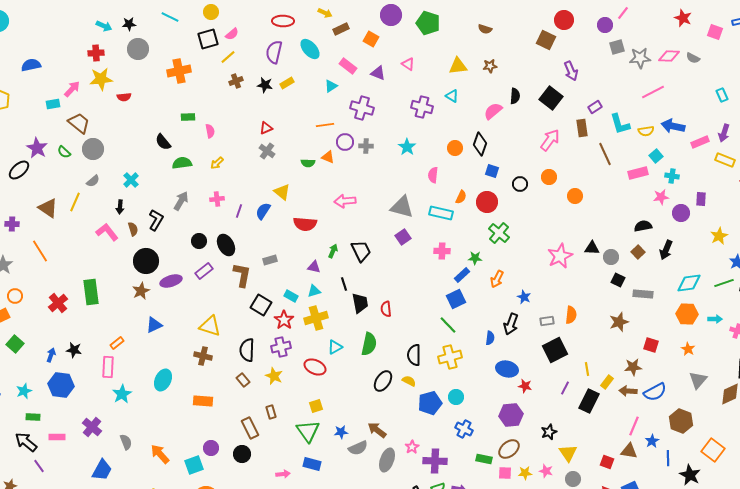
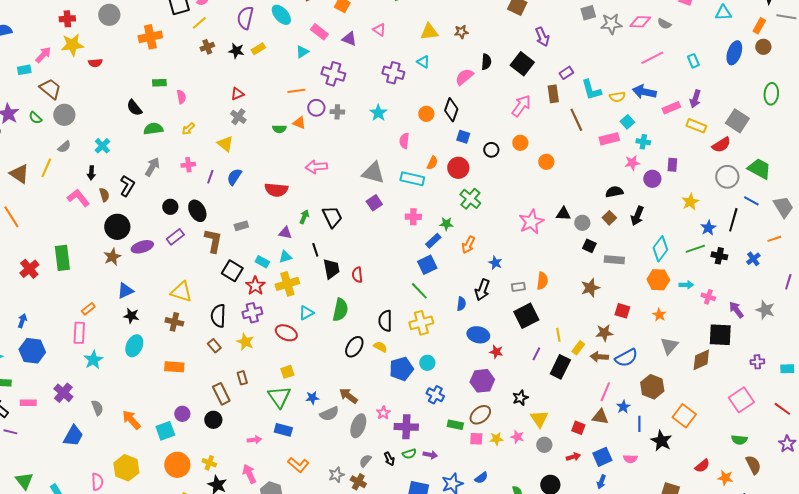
pink line: (653, 92) -> (652, 58), moved
yellow triangle: (282, 192) -> (225, 144), moved
cyan diamond: (689, 283) -> (660, 249), turned -45
black star: (74, 350) -> (131, 316), moved
purple line: (39, 466) -> (10, 432), turned -40

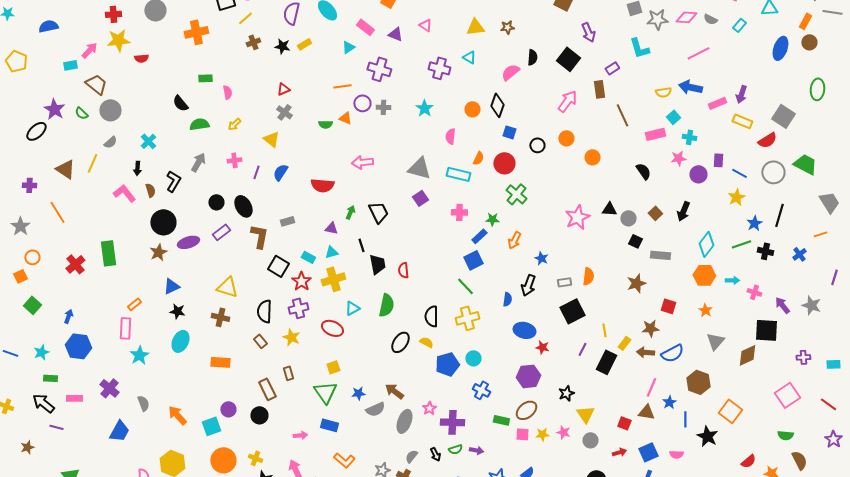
cyan rectangle: (693, 61) -> (739, 25), moved, turned 64
cyan L-shape: (591, 90) -> (639, 48), moved
black semicircle: (614, 192) -> (643, 171), moved, turned 66
blue line: (751, 201) -> (739, 173), moved

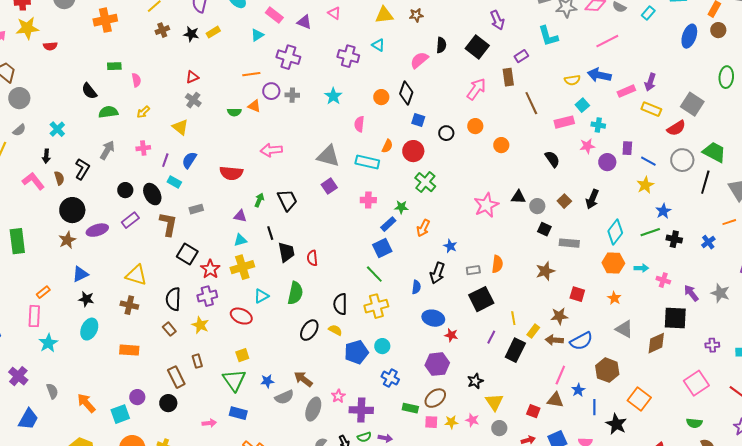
black line: (779, 215) -> (705, 182), moved
cyan rectangle: (308, 257) -> (174, 182), moved
gray triangle: (715, 341) -> (624, 329), turned -42

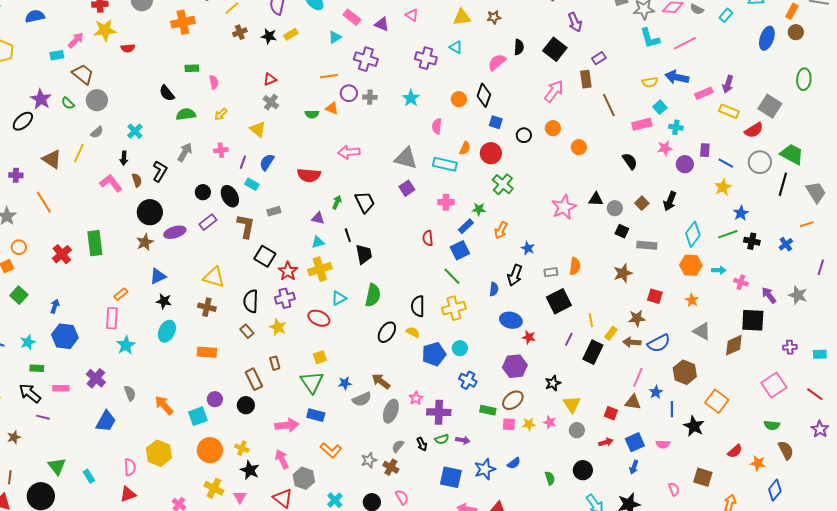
cyan L-shape: (548, 36) -> (650, 38), moved
red semicircle: (312, 258) -> (428, 238), moved
pink arrow: (209, 423) -> (287, 425), size x1.6

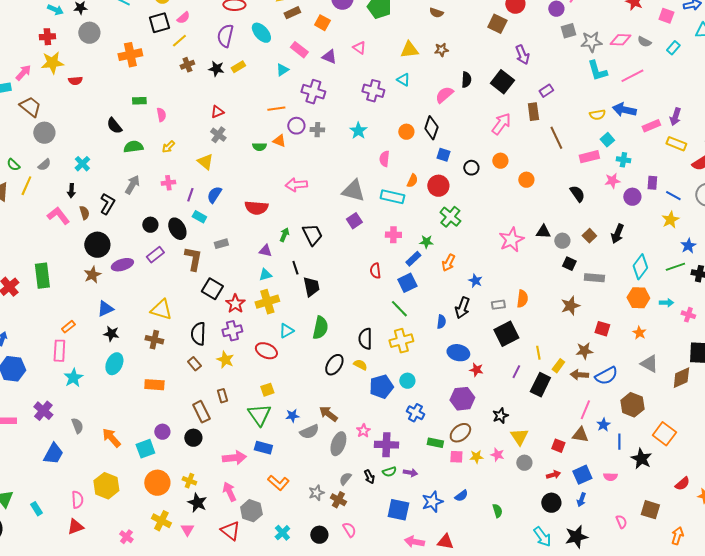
green semicircle: (68, 103) -> (13, 165), moved
black circle: (583, 470) -> (551, 503), moved

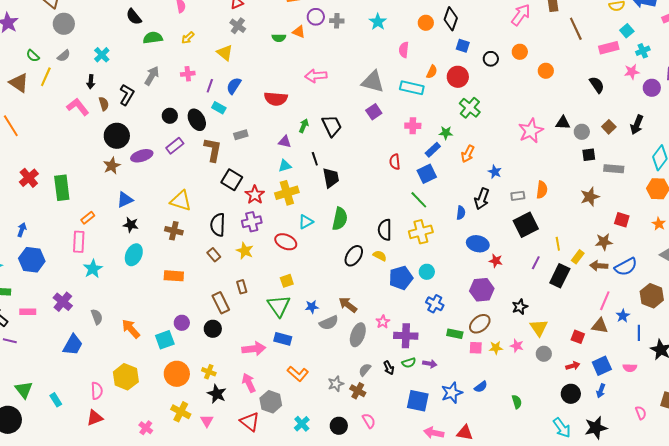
cyan cross: (623, 160) -> (643, 51), turned -32
black square: (569, 264) -> (589, 155), turned -32
green rectangle: (42, 276) -> (62, 188), moved

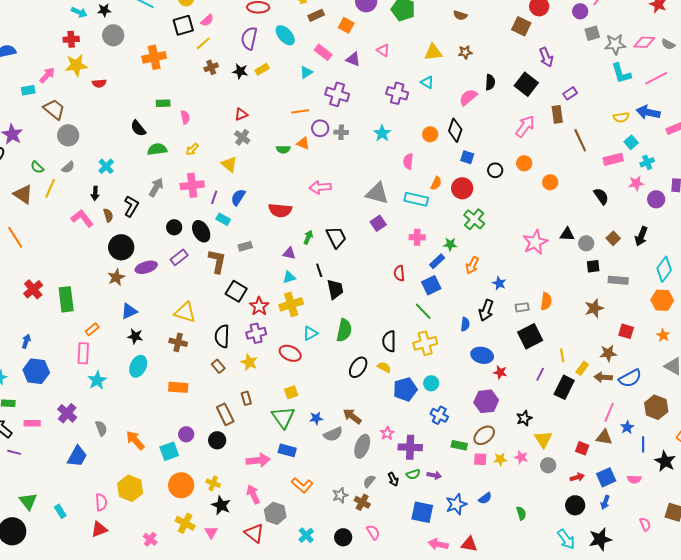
pink cross: (188, 74) -> (192, 185), size x1.6

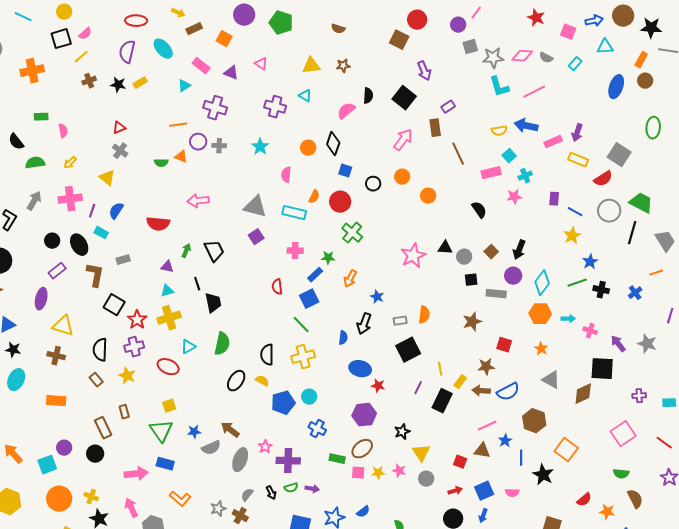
purple circle: (656, 199) -> (513, 276), moved
purple ellipse: (146, 267) -> (41, 299), moved, turned -60
pink line: (609, 412) -> (487, 426), turned 42

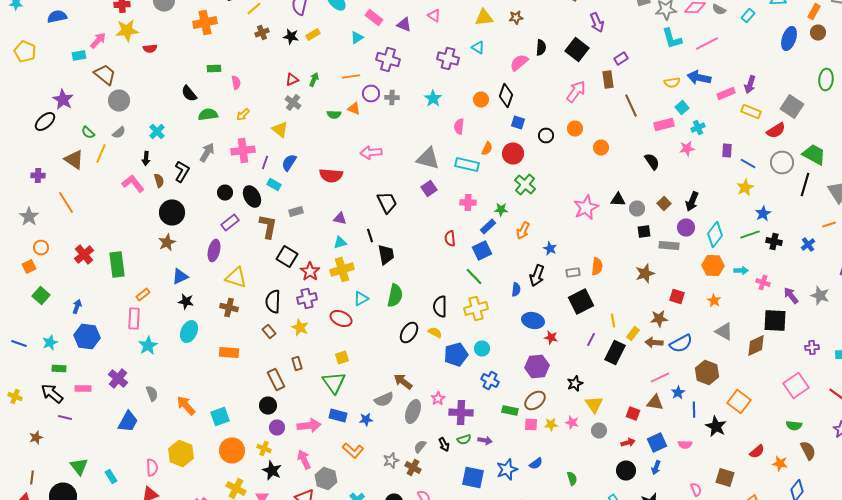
green arrow: (186, 251) -> (314, 80), moved
blue star: (194, 432) -> (366, 420), moved
purple circle: (64, 448) -> (277, 428), moved

